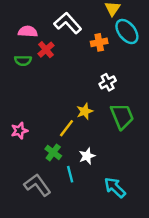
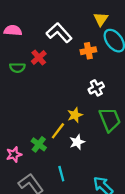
pink semicircle: (28, 31) -> (13, 30), moved
pink star: (19, 131) -> (14, 154), moved
green cross: (53, 152) -> (39, 144), moved
white star: (87, 156) -> (77, 142), moved

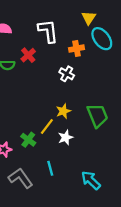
white L-shape: (59, 33) -> (48, 31), turned 35
white cross: (96, 88) -> (67, 74), moved, turned -32

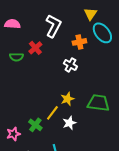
white L-shape: (48, 31) -> (53, 26), turned 35
green trapezoid: (97, 116) -> (98, 103), turned -60

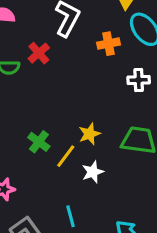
white cross: (70, 65) -> (139, 80), moved, turned -32
green cross: (35, 125) -> (39, 142), moved

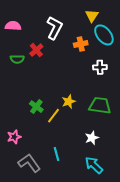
white star: (93, 172) -> (92, 138), moved

